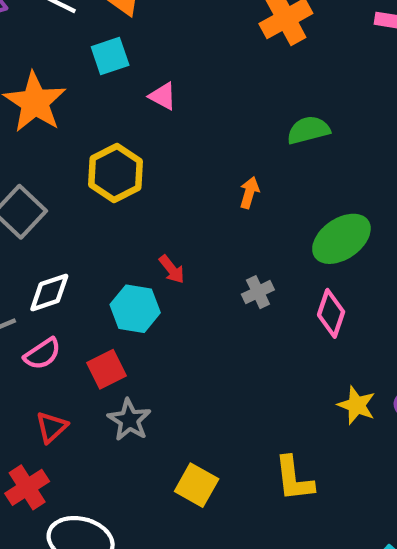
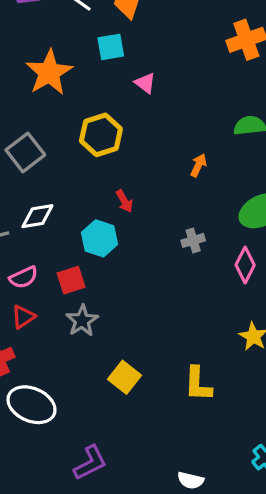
red arrow: (172, 269) -> (124, 201), moved
pink semicircle: (42, 354) -> (24, 277), moved

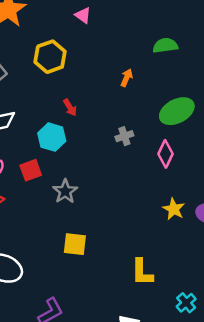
gray star: (82, 321) -> (65, 191), moved
yellow square: (125, 377) -> (75, 244), turned -30
yellow L-shape: (198, 384) -> (142, 272), moved

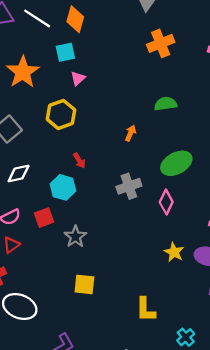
pink triangle: (83, 15) -> (78, 78), moved, turned 42
gray cross: (124, 136) -> (129, 186), size x1.5

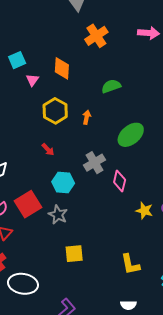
orange diamond: (75, 19) -> (62, 68), moved
yellow hexagon: (61, 114) -> (55, 111), moved
cyan hexagon: (63, 187) -> (63, 183), moved
pink diamond: (166, 202) -> (120, 181), moved
red square: (44, 218) -> (28, 204), size x1.5

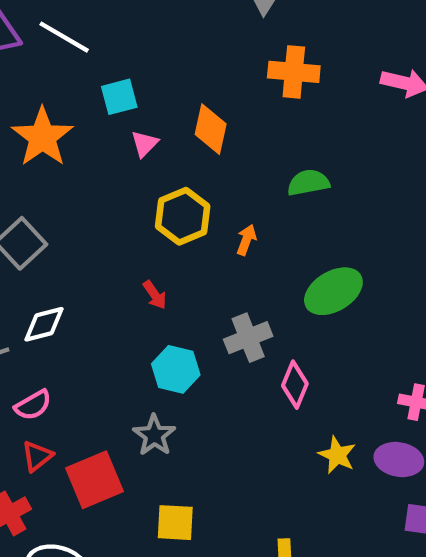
orange cross: (96, 36) -> (294, 72), turned 30
red square: (28, 204) -> (95, 480), moved

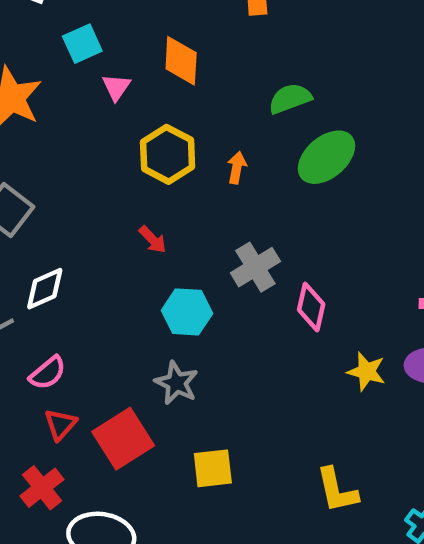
green ellipse: (333, 291) -> (326, 157), moved

